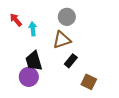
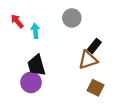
brown triangle: (62, 40) -> (88, 60), moved
black rectangle: (71, 61) -> (94, 46), moved

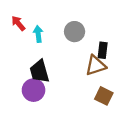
gray circle: (72, 18) -> (75, 32), moved
black rectangle: (94, 46) -> (103, 50), turned -32

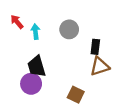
brown triangle: (96, 66) -> (100, 66), moved
brown square: (104, 96) -> (76, 95), moved

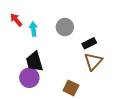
black rectangle: (95, 47) -> (89, 43), turned 56
brown triangle: (100, 66) -> (93, 62), turned -30

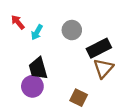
cyan arrow: (33, 29) -> (37, 32), turned -144
black rectangle: (89, 43) -> (99, 48), size x1.5

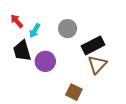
black trapezoid: (38, 68) -> (22, 51), moved
purple circle: (32, 86) -> (45, 61), moved

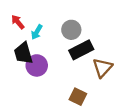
black rectangle: (93, 45) -> (81, 50), moved
purple circle: (45, 61) -> (37, 65), moved

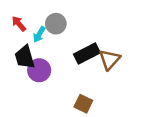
gray circle: (71, 30) -> (56, 24), moved
brown triangle: (103, 68) -> (110, 60), moved

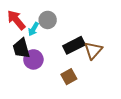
red arrow: (19, 24) -> (16, 20), size x1.5
brown square: (83, 104) -> (69, 77), moved, turned 35

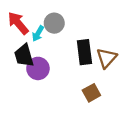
black rectangle: (74, 45) -> (84, 52), turned -70
brown square: (69, 77) -> (91, 93), moved

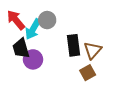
cyan arrow: (38, 34) -> (33, 29), size x1.5
brown square: (91, 93) -> (88, 73), moved

